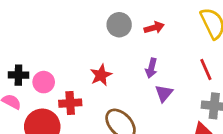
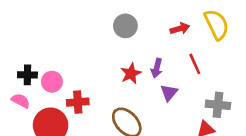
red arrow: (154, 28) -> (180, 29), moved
red line: (206, 69) -> (195, 64), moved
red star: (101, 75) -> (131, 74), moved

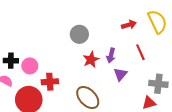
gray circle: (125, 26) -> (79, 34), moved

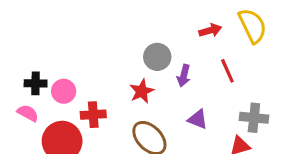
gray circle: (79, 34) -> (157, 57), moved
red star: (91, 60) -> (142, 91), moved
purple triangle: (120, 74) -> (198, 119), moved, turned -48

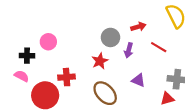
red arrow: (210, 30) -> (138, 27), moved
red line: (227, 71) -> (159, 47), turned -35
pink circle: (64, 91) -> (48, 42), moved

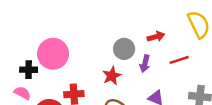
pink circle: (48, 42) -> (53, 54), size x1.6
red line: (159, 47) -> (179, 60), turned -49

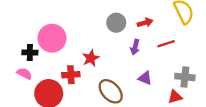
gray circle: (124, 49) -> (116, 23), moved
red star: (112, 76) -> (91, 58), moved

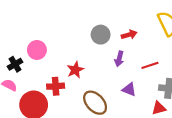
pink circle: (52, 38) -> (37, 50), size x0.7
red line: (166, 44) -> (150, 65), moved
black cross: (30, 53) -> (15, 64), turned -32

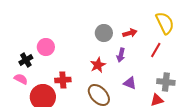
red line: (150, 65) -> (156, 50), moved, turned -42
red star: (75, 70) -> (98, 65), moved

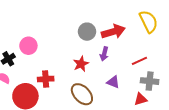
red arrow: (130, 33) -> (113, 32), size x1.6
red line: (156, 50) -> (139, 61), moved, turned 35

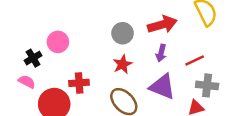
gray circle: (87, 32) -> (123, 33), moved
purple arrow: (104, 54) -> (161, 53), moved
purple triangle: (113, 82) -> (162, 87), size x1.6

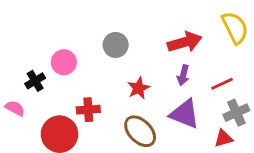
gray circle: (123, 33) -> (116, 45), moved
pink semicircle: (27, 82) -> (15, 108), moved
gray cross: (207, 85) -> (236, 113), turned -30

